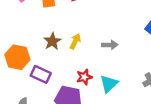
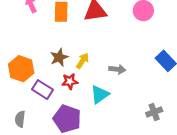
red star: (84, 77) -> (70, 81), moved
cyan triangle: (109, 84) -> (100, 94), moved

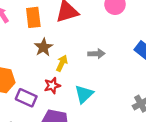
brown star: (59, 57) -> (44, 47), moved
gray arrow: (117, 69) -> (96, 54), moved

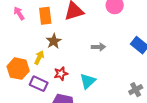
yellow arrow: (62, 63) -> (39, 58), moved

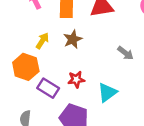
gray arrow: (98, 47) -> (126, 53), turned 32
yellow arrow: (39, 58) -> (42, 41), moved

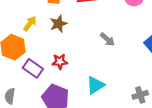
cyan triangle: (107, 92) -> (95, 85), moved

